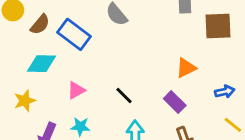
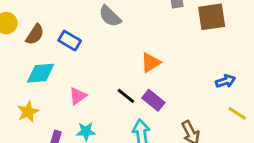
blue rectangle: (74, 34) -> (70, 41), size x0.7
orange triangle: (186, 68) -> (151, 63), moved
purple rectangle: (175, 102) -> (153, 100), moved

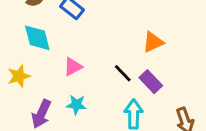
cyan diamond: (41, 73) -> (37, 38), turned 72

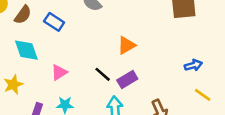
purple rectangle: (151, 82) -> (127, 79), turned -72

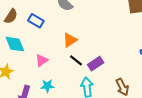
orange triangle: (126, 45) -> (70, 40), moved

